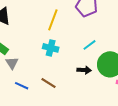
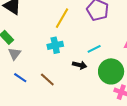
cyan cross: (51, 48) -> (55, 45), turned -35
black arrow: (84, 70) -> (80, 65), moved

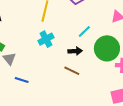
brown line: (47, 80) -> (72, 71), moved

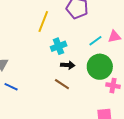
cyan line: (84, 32) -> (95, 41), moved
cyan cross: (46, 39) -> (59, 46), moved

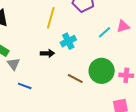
black arrow: (68, 65) -> (47, 53), moved
green circle: (100, 67) -> (102, 71), moved

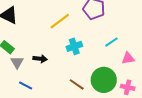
yellow line: (51, 18) -> (60, 21), turned 30
pink triangle: (123, 26) -> (128, 58), moved
black arrow: (47, 53) -> (40, 59), moved

